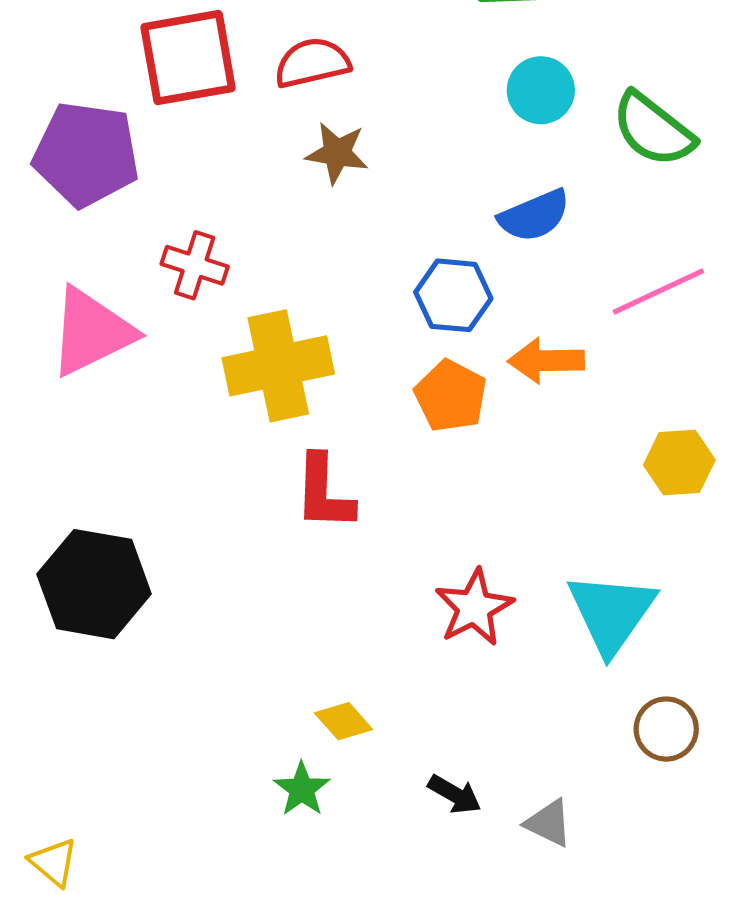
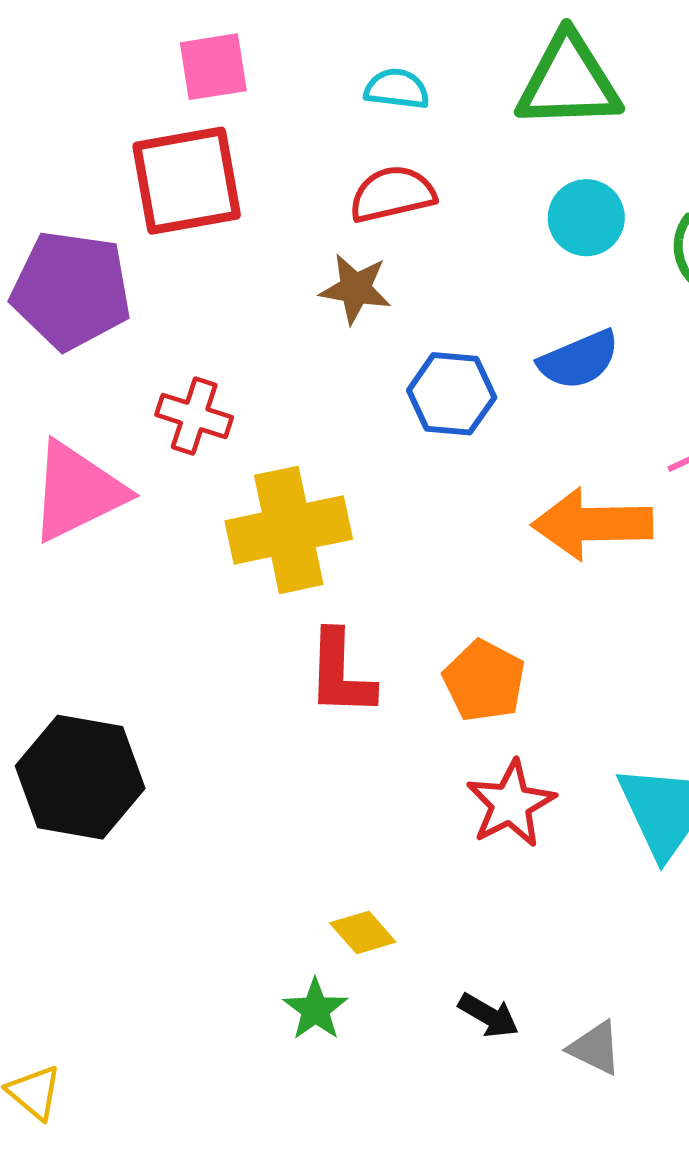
red semicircle: (312, 63) -> (392, 194), moved
blue hexagon: (453, 295) -> (452, 394), moved
orange arrow: (546, 361) -> (592, 524), size x1.4
orange pentagon: (451, 396) -> (484, 681), moved

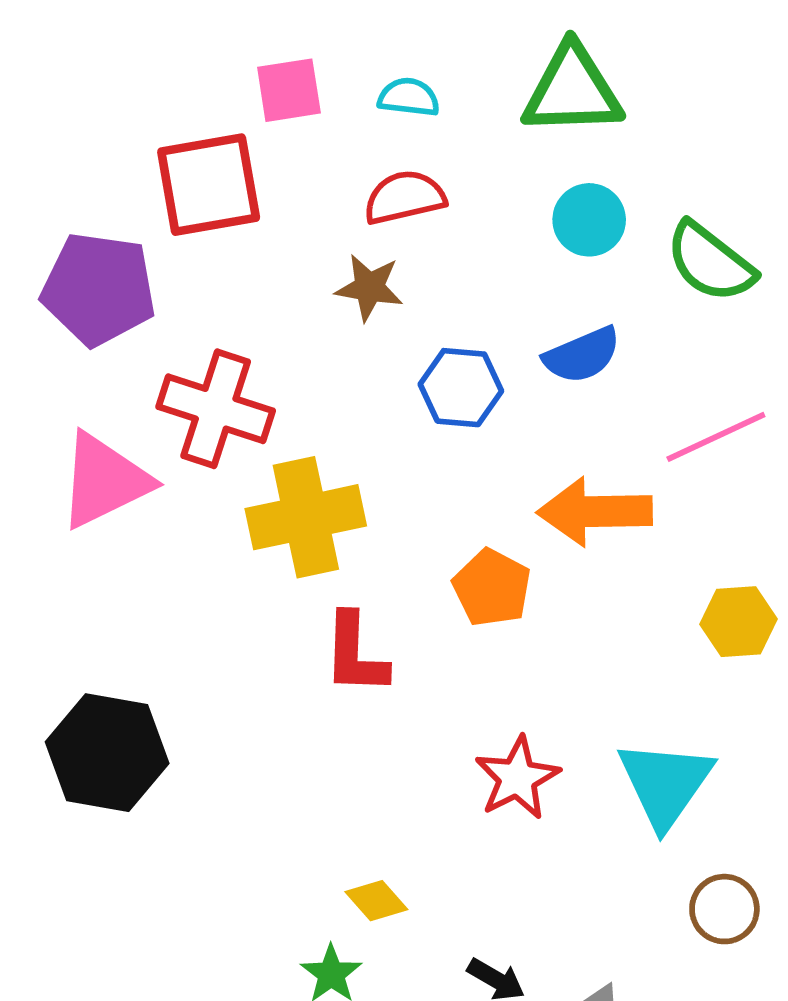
pink square: (213, 67) -> (289, 90), moved
red cross: (194, 416) -> (216, 409), size x1.6
orange pentagon: (484, 681) -> (492, 588), moved

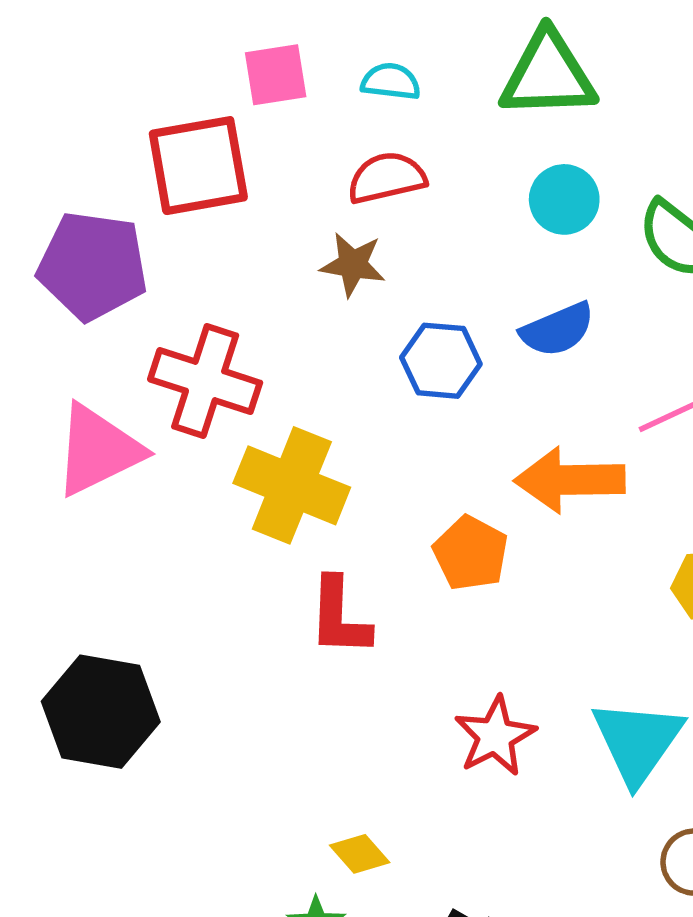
yellow cross: (306, 517) -> (292, 485), turned 34

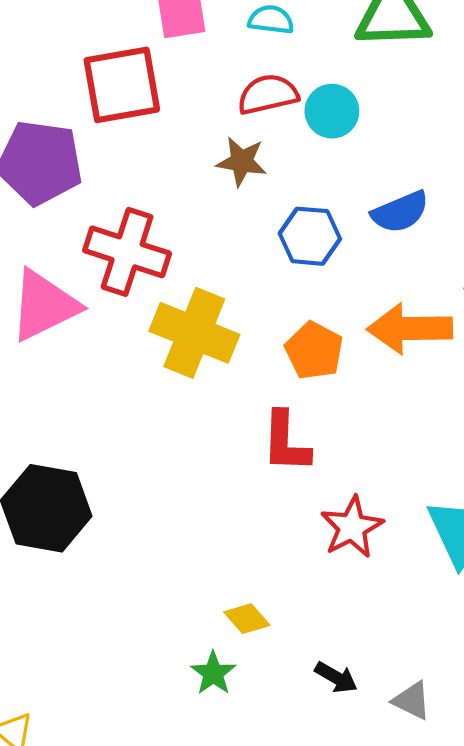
cyan circle: (564, 199) -> (332, 111), moved
orange pentagon: (471, 553) -> (314, 351), moved
red L-shape: (339, 617) -> (286, 442), moved

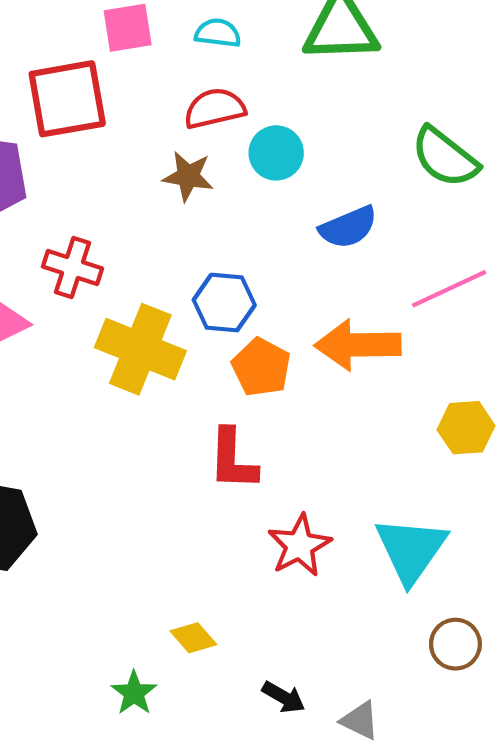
cyan circle: (332, 111) -> (276, 153), moved
blue hexagon: (310, 236) -> (224, 303), moved
red cross: (127, 252) -> (72, 267), size x0.7
green star: (213, 673) -> (134, 693), moved

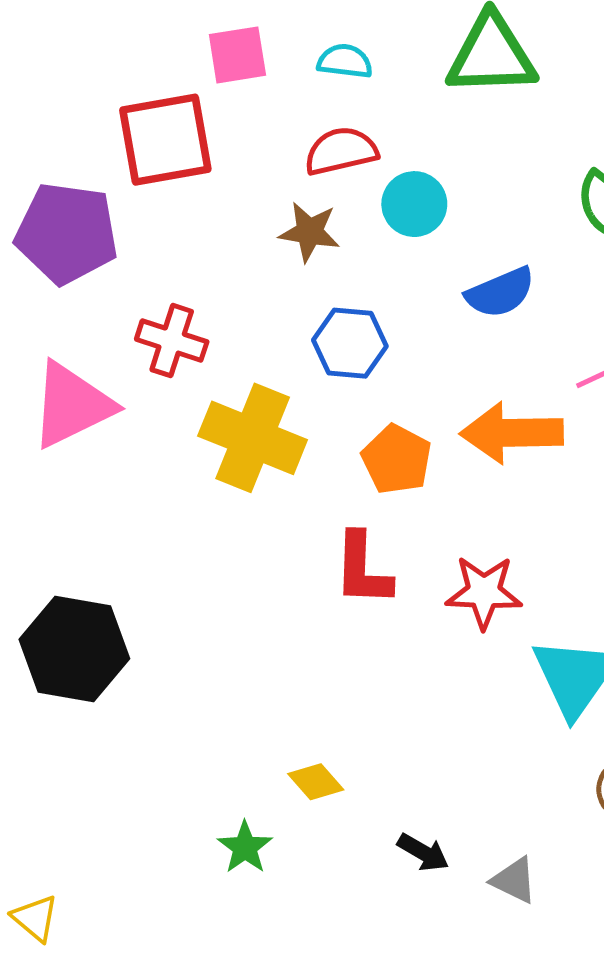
blue hexagon: (224, 303) -> (350, 343), moved
red star: (299, 545) -> (484, 592), moved, turned 30

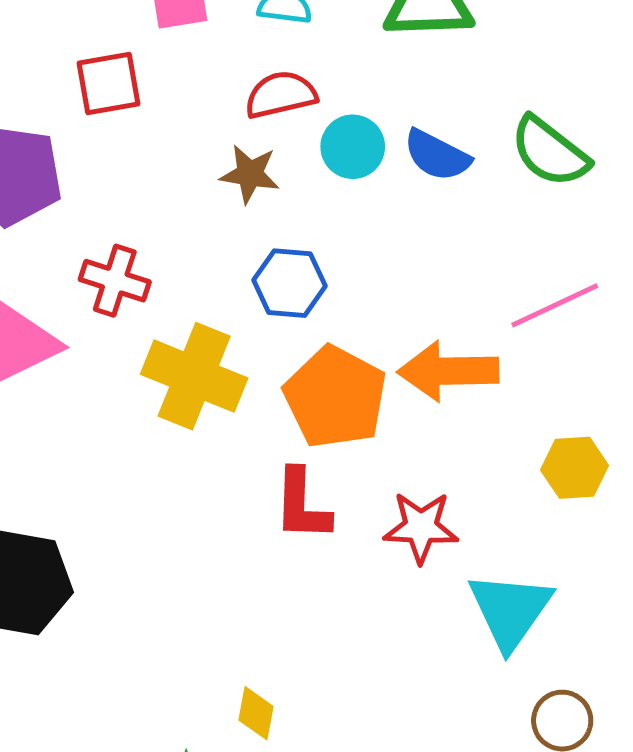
red square: (165, 140) -> (109, 84), size x0.7
blue semicircle: (500, 293) -> (437, 155), moved, turned 50
orange pentagon: (397, 459) -> (335, 397), size x1.5
yellow diamond: (316, 782) -> (256, 713), turned 52

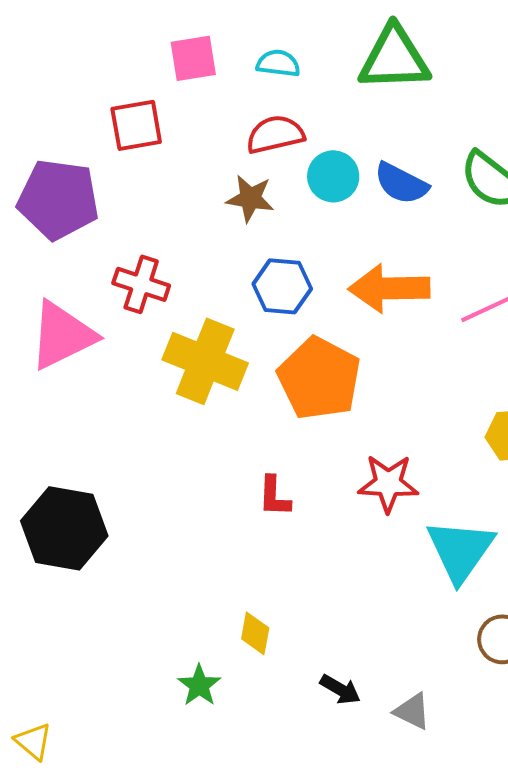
orange arrow: (448, 371) -> (389, 288), moved
red L-shape: (302, 505) -> (274, 496), moved, size x0.7

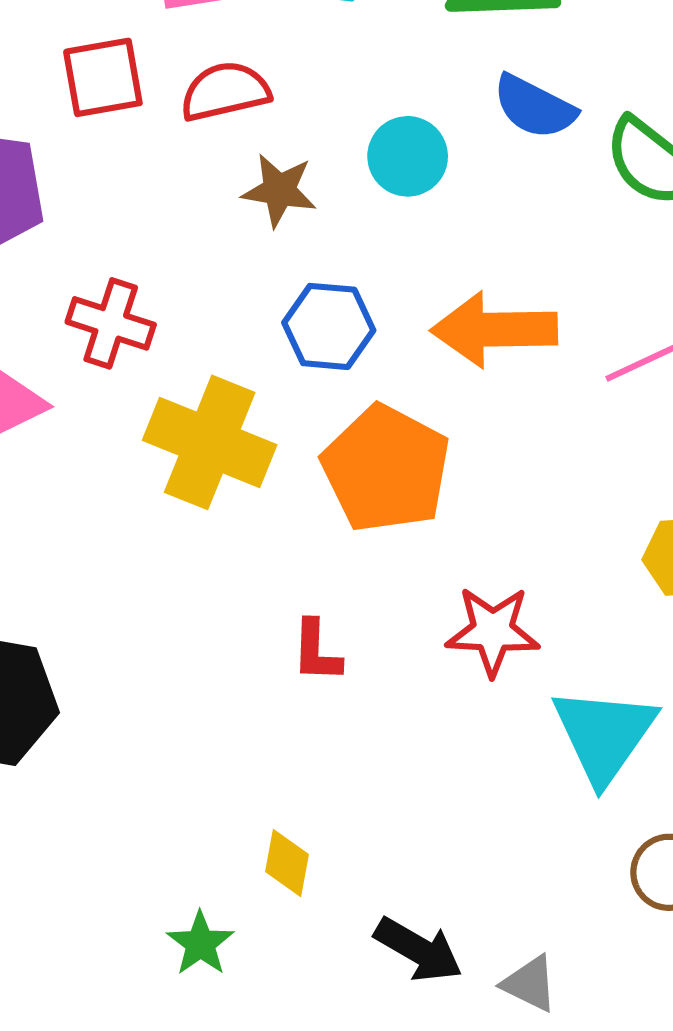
red semicircle: (275, 134) -> (225, 91), moved
blue semicircle: (401, 183) -> (534, 107), moved
black arrow: (340, 689) -> (418, 950), size x1.4

